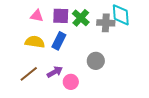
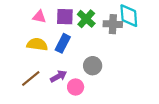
gray circle: (96, 61) -> (93, 66), moved

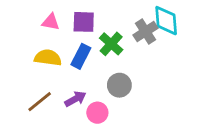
green cross: (86, 19) -> (111, 44), moved
gray cross: (113, 24) -> (145, 32), turned -36

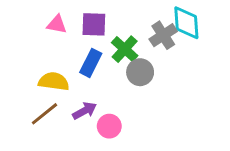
yellow semicircle: (48, 58) -> (54, 81), moved
gray circle: (119, 85) -> (140, 72), moved

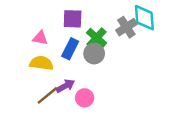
pink triangle: (57, 24) -> (40, 38), moved
gray circle: (140, 72) -> (94, 54), moved
brown line: (44, 114) -> (47, 95), moved

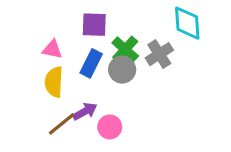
gray cross: (126, 27) -> (159, 54), moved
yellow semicircle: (41, 63) -> (54, 82), turned -95

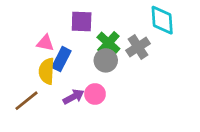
blue rectangle: (91, 63) -> (61, 59), moved
brown line: (62, 124) -> (27, 101), moved
pink circle: (110, 127) -> (95, 94), moved

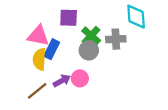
pink triangle: (45, 43) -> (38, 36), size x1.5
gray cross: (138, 47) -> (116, 39), turned 30
brown line: (27, 101) -> (37, 91), moved

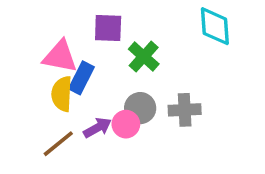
gray cross: (116, 39) -> (185, 110), moved
gray circle: (89, 50) -> (140, 108), moved

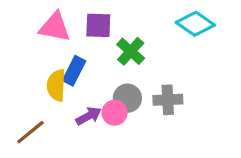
cyan diamond: (215, 26) -> (195, 24), turned -51
pink triangle: (60, 56) -> (55, 27), moved
brown line: (58, 144) -> (30, 132), moved

